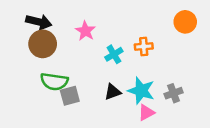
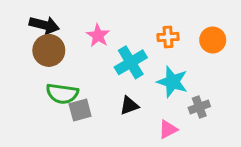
orange circle: (185, 22) -> (213, 40), moved
orange cross: (144, 46) -> (168, 37), moved
cyan cross: (114, 54) -> (131, 62), size x1.5
cyan star: (141, 91) -> (172, 82), moved

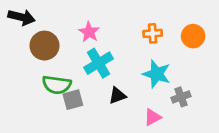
black arrow: (44, 25) -> (22, 17), moved
cyan cross: (131, 62) -> (99, 63), moved

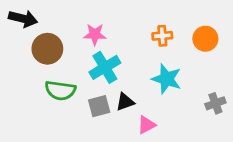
pink star: (89, 32) -> (95, 34), turned -30
gray cross: (181, 97) -> (215, 103), moved
gray square: (73, 100) -> (99, 106), moved
pink triangle: (153, 117) -> (146, 125), moved

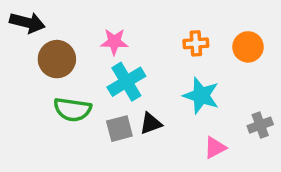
pink triangle: (146, 125) -> (215, 148), moved

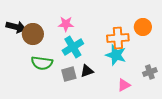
black arrow: (27, 23) -> (16, 27), moved
orange cross: (196, 43) -> (118, 38), moved, size x1.5

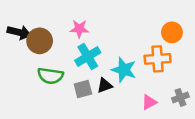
orange cross: (118, 38) -> (158, 59), moved
cyan star: (116, 55) -> (124, 70), moved
gray cross: (150, 72) -> (180, 97), moved

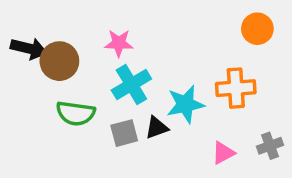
orange circle: (172, 32) -> (257, 29), moved
cyan star: (124, 70) -> (185, 104), turned -30

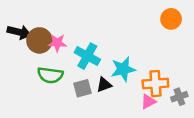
pink star: (119, 43) -> (57, 43), moved
cyan cross: (131, 85) -> (87, 56), turned -30
orange cross: (236, 88) -> (155, 84), moved

